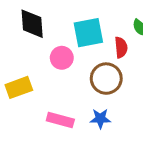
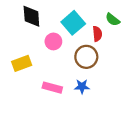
cyan square: (88, 33) -> (73, 23), turned -30

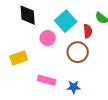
blue star: (82, 86) -> (74, 87), moved

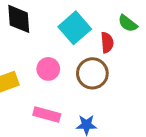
pink circle: (48, 38) -> (48, 69), moved

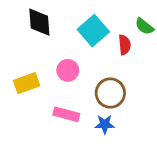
brown circle: (92, 73) -> (110, 93), moved

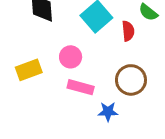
brown circle: (110, 93) -> (131, 80), moved
pink rectangle: (66, 114) -> (81, 87), moved

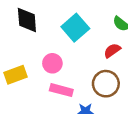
red semicircle: (128, 31) -> (112, 51), moved, turned -120

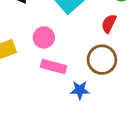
red semicircle: (112, 51) -> (109, 24), turned -30

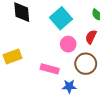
pink circle: (44, 37) -> (68, 44), moved

